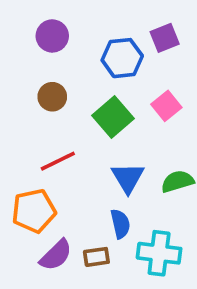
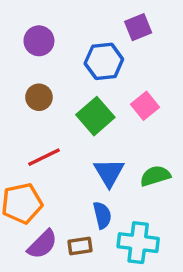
purple square: (165, 38) -> (138, 27), moved

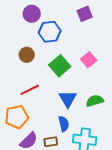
purple circle: (39, 41) -> (32, 14), moved
blue hexagon: (104, 61) -> (50, 32), moved

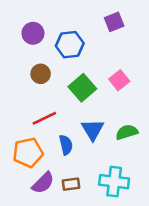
purple circle: (32, 14) -> (33, 33), moved
blue semicircle: (64, 124) -> (66, 145), moved

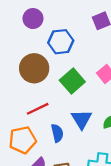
purple circle: (33, 33) -> (33, 19), moved
brown circle: (41, 74) -> (34, 68), size x1.6

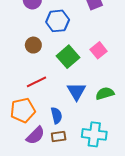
brown circle: (34, 68) -> (33, 45), size x0.6
blue semicircle: (57, 133) -> (56, 115), moved

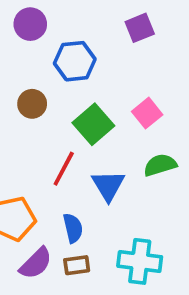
red line: (37, 82) -> (64, 169), moved, turned -36
green semicircle: (105, 93) -> (160, 165), moved

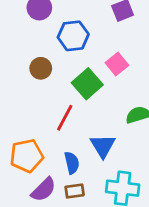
pink square: (147, 113) -> (117, 64), moved
blue triangle: (108, 185) -> (103, 146), moved

